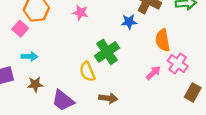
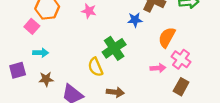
orange semicircle: (163, 40) -> (167, 37), turned 40
pink arrow: (153, 73) -> (158, 68), turned 40
brown rectangle: (193, 92) -> (181, 87), moved

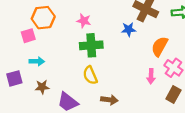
pink square: (32, 26) -> (28, 36), turned 32
green cross: (114, 48) -> (91, 45), moved, turned 30
pink arrow: (158, 68) -> (151, 76), turned 96

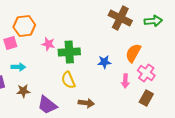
pink star: (84, 21) -> (48, 44), moved
blue star: (129, 29) -> (104, 62), moved

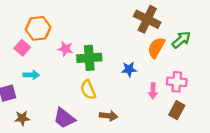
green arrow: (153, 21) -> (181, 40), moved, turned -36
pink square: (10, 43) -> (22, 48), turned -32
orange semicircle: (133, 53) -> (156, 48), moved
pink cross: (146, 73) -> (177, 82), turned -30
brown star: (23, 91) -> (22, 118), moved

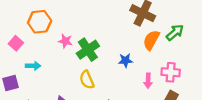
pink square: (22, 48) -> (16, 43), moved
green cross: (89, 58) -> (88, 50), turned -30

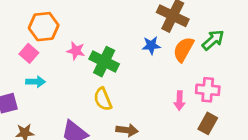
pink square: (16, 43) -> (29, 53), moved
green cross: (88, 50) -> (104, 62), turned -30
blue star: (125, 60) -> (151, 45), moved

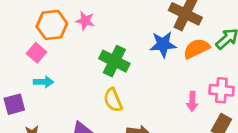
blue star: (151, 45) -> (163, 44), size x1.4
orange semicircle: (183, 49) -> (196, 49), turned 35
pink star: (76, 51) -> (85, 21), moved

